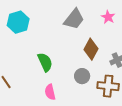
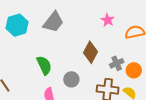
gray trapezoid: (74, 19) -> (53, 22), moved
gray circle: (82, 76) -> (71, 79), moved

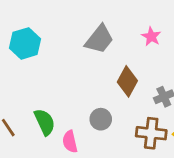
gray trapezoid: (53, 22) -> (99, 39), moved
green semicircle: (44, 65) -> (45, 122), moved

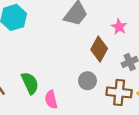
pink star: (151, 36) -> (119, 27), moved
gray circle: (101, 119) -> (87, 81), moved

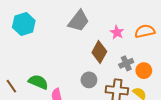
green semicircle: (30, 83) -> (38, 82), turned -42

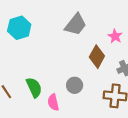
gray circle: (89, 80) -> (75, 85), moved
green semicircle: (38, 82) -> (34, 87), turned 42

